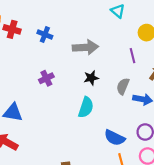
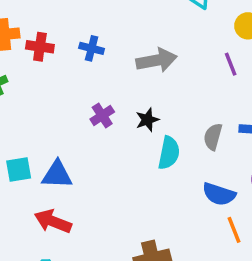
black star: (91, 78) -> (147, 120), moved
gray semicircle: (123, 86) -> (213, 137), moved

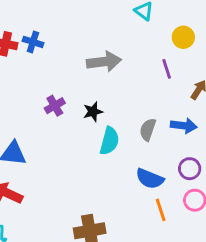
blue cross: (92, 48) -> (33, 42), moved

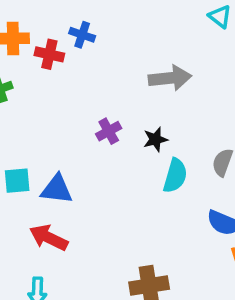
blue cross: (33, 42) -> (82, 35), moved

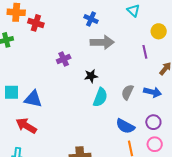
blue cross: (82, 35) -> (91, 19), moved
purple cross: (109, 131) -> (64, 59), moved

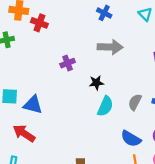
blue cross: (91, 19) -> (104, 13), moved

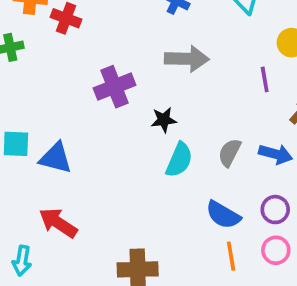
purple cross: (68, 63) -> (114, 87), size x1.5
red arrow: (24, 133) -> (58, 223), moved

